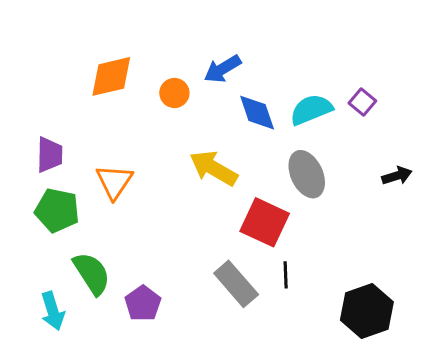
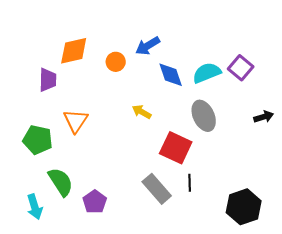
purple square: (362, 102) -> (241, 68), size x1.4
purple trapezoid: (50, 155) -> (48, 80), moved
yellow arrow: (213, 168) -> (142, 112), size x0.6

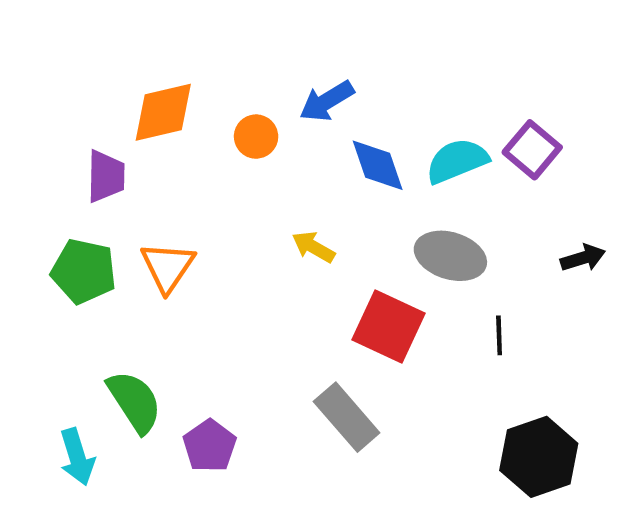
gray ellipse: (204, 116) -> (450, 256), turned -48
green pentagon: (38, 140) -> (84, 271), moved
black line: (190, 183) -> (499, 335), moved

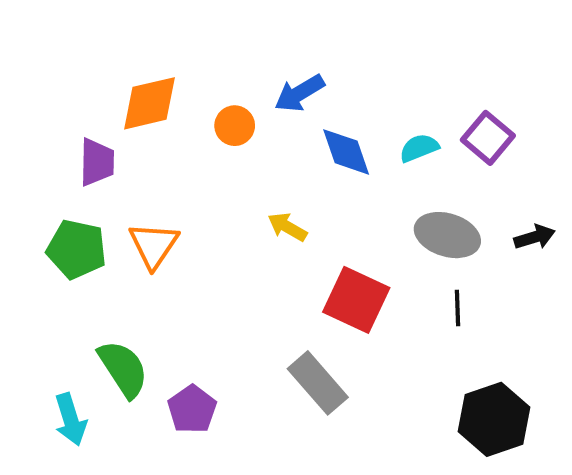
cyan semicircle: (457, 161) -> (419, 148), size x0.7
gray ellipse: (450, 256) -> (447, 235), moved

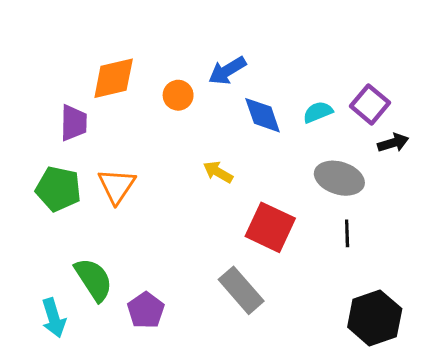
black arrow: (535, 237) -> (393, 143), moved

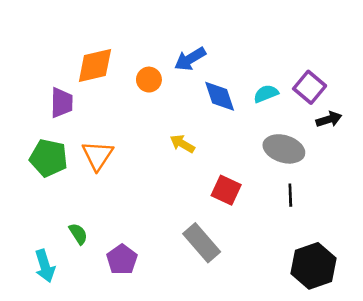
red square: (270, 227) -> (226, 190), size x0.7
green semicircle: (94, 280) -> (78, 234), size x0.6

